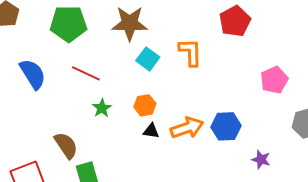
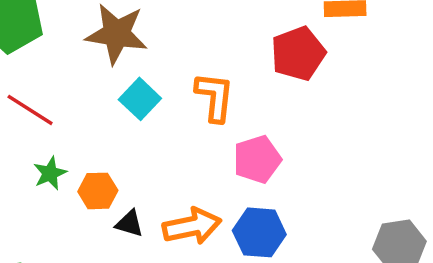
pink pentagon: (274, 80) -> (257, 159), moved
orange hexagon: (145, 105) -> (98, 191), moved

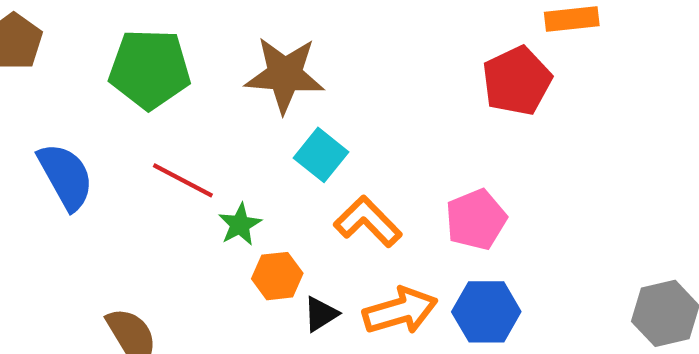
orange L-shape: (215, 97) -> (368, 222), moved, turned -46
green star: (50, 173) -> (240, 224), moved
black triangle: (129, 224) -> (321, 314), turned -44

